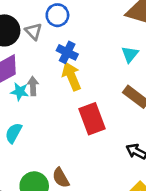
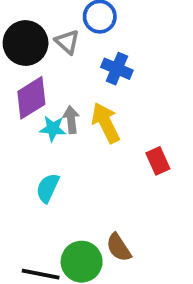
yellow arrow: (71, 76) -> (106, 123), moved
red rectangle: (92, 119) -> (158, 161), size x0.6

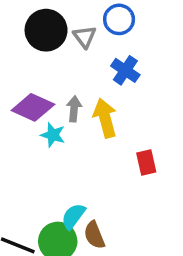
purple diamond: (31, 98) -> (33, 107), moved, turned 45
cyan star: (53, 129) -> (53, 135), moved
cyan semicircle: (48, 188) -> (73, 216), moved

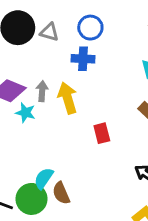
blue circle: (119, 19) -> (90, 28), moved
gray triangle: (85, 37) -> (49, 32), turned -36
blue cross: (125, 70) -> (83, 59), turned -30

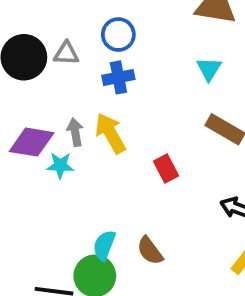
brown semicircle: (61, 193) -> (150, 251), moved

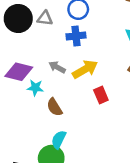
gray arrow: (75, 132) -> (57, 67), moved, turned -56
yellow arrow: (110, 133) -> (85, 69), moved, turned 85
brown semicircle: (150, 251) -> (54, 107), moved

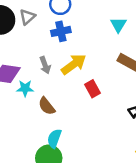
gray triangle: (45, 18) -> (27, 17), turned -42
gray arrow: (57, 67) -> (45, 65), turned -133

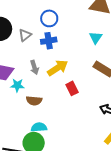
gray triangle: (27, 17) -> (25, 35), moved
brown semicircle: (47, 106) -> (34, 101), turned -49
cyan semicircle: (54, 139) -> (39, 127), turned 63

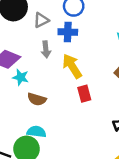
gray arrow: (34, 67) -> (46, 49), moved
yellow arrow: (58, 68) -> (72, 66), turned -100

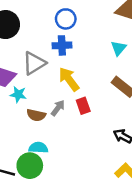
gray triangle: (41, 20) -> (34, 63), moved, size x1.5
gray arrow: (46, 49) -> (58, 108), moved, turned -133

